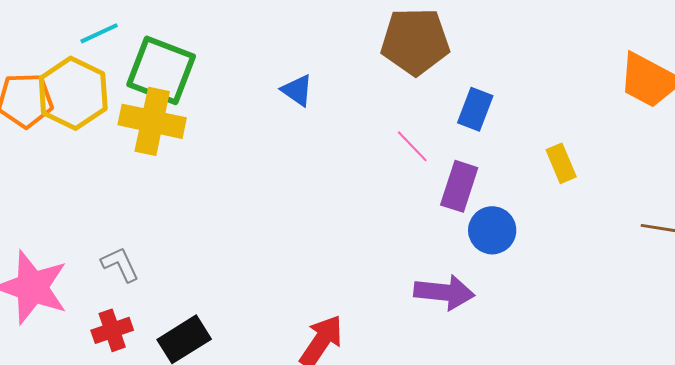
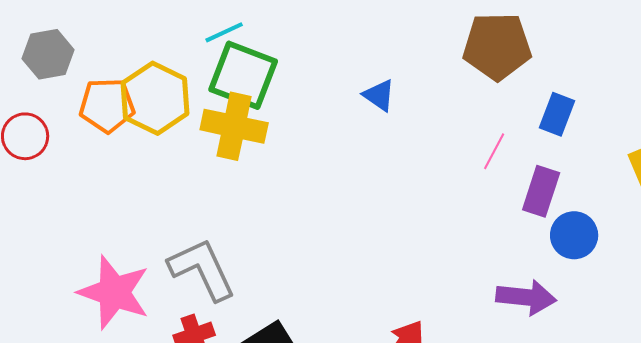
cyan line: (99, 33) -> (224, 32), moved
pink line: (412, 146) -> (494, 151), turned 72
gray L-shape: (120, 264) -> (202, 269), size x1.8

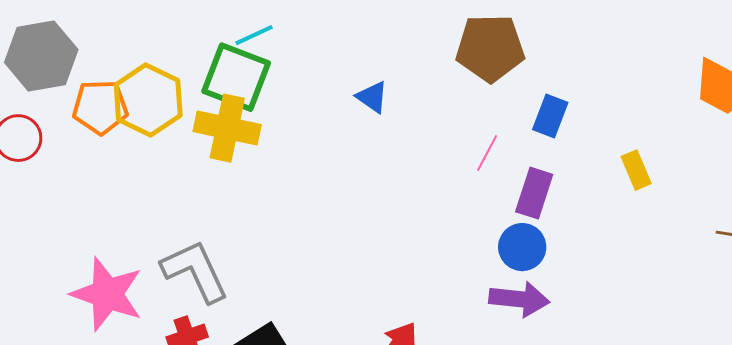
cyan line: (224, 32) -> (254, 35), moved
gray hexagon: (48, 54) -> (41, 56), size x1.4
blue circle: (574, 235) -> (522, 247), moved

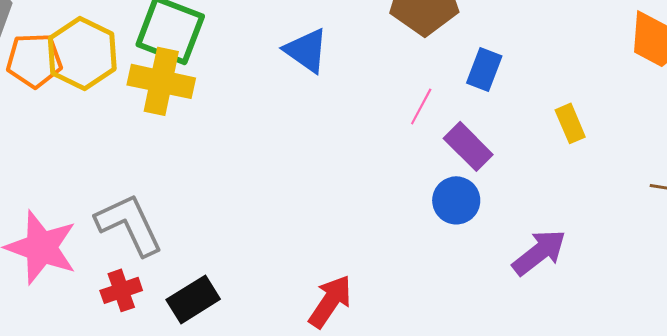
blue triangle: (372, 97) -> (306, 50), size x1.4
purple rectangle: (534, 193) -> (468, 146), turned -63
purple arrow: (519, 299) -> (539, 252), moved, turned -44

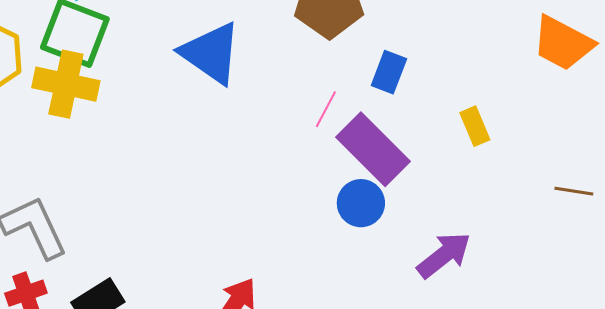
blue triangle: (306, 50) -> (211, 53), size x1.4
purple rectangle: (468, 146) -> (373, 149), size x1.5

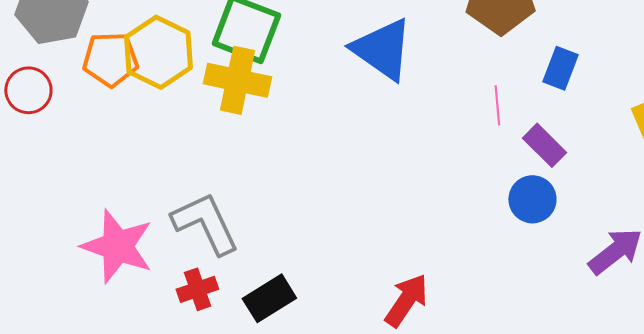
pink line: (326, 109) -> (497, 105), turned -33
purple rectangle: (373, 149) -> (544, 145), size x0.6

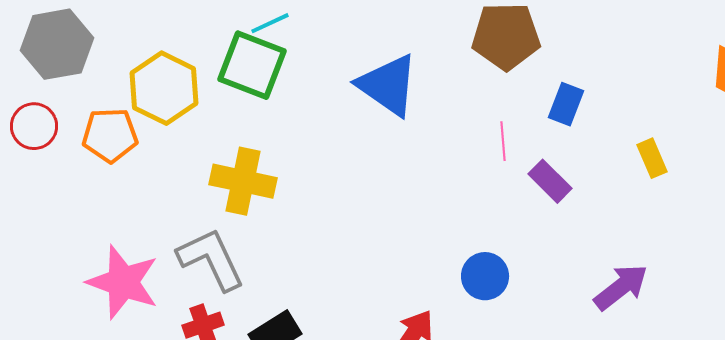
orange pentagon: (110, 59) -> (110, 135), moved
yellow cross: (237, 80) -> (243, 181), moved
blue circle: (532, 199) -> (485, 276), moved

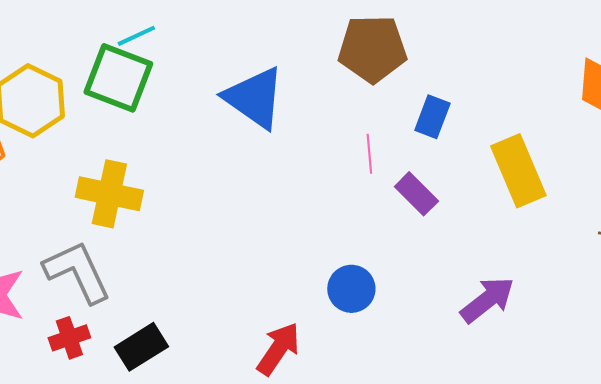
yellow rectangle: (652, 158) -> (518, 171), size x1.8

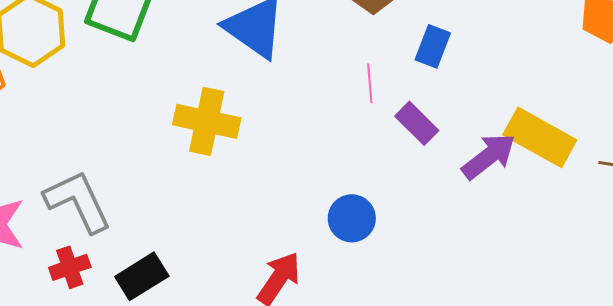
yellow rectangle: (518, 171) -> (540, 137), moved, turned -38
yellow cross: (109, 194) -> (207, 121), moved
purple arrow: (487, 300) -> (489, 156), moved

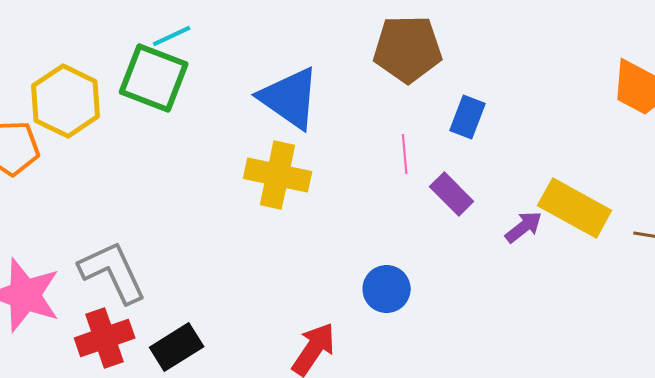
yellow cross: (207, 121) -> (278, 175), moved
purple arrow: (489, 156) -> (524, 227), size x0.7
red cross: (70, 267) -> (105, 338), size x1.4

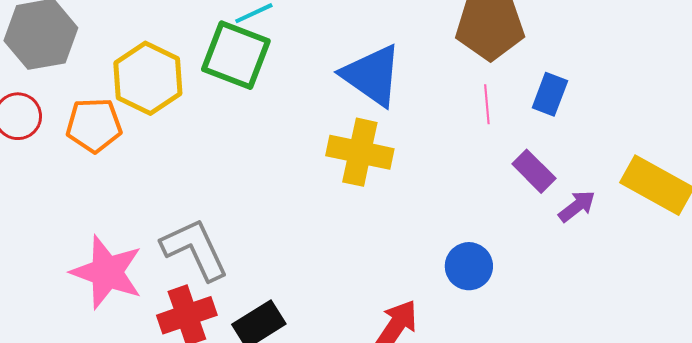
pink line: (405, 154) -> (487, 104), moved
purple arrow: (524, 227) -> (577, 206), moved

